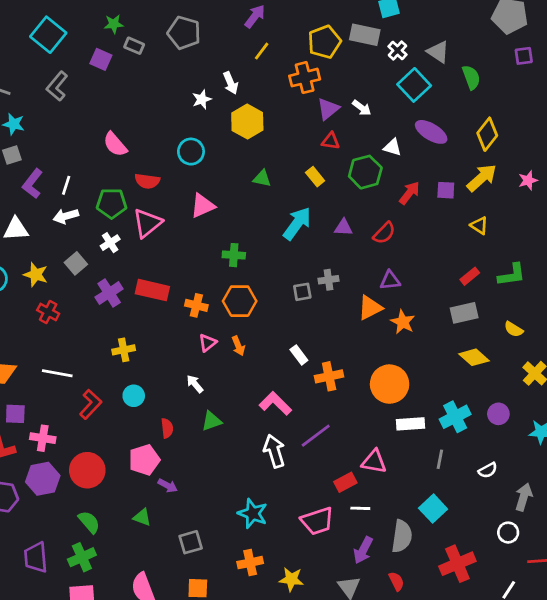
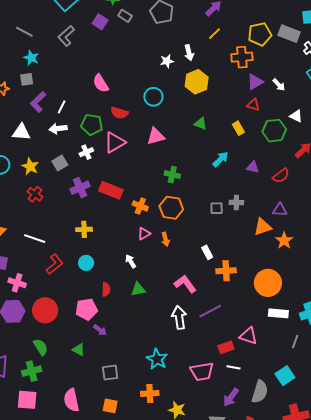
cyan arrow: (297, 223) -> (220, 159), size x0.7

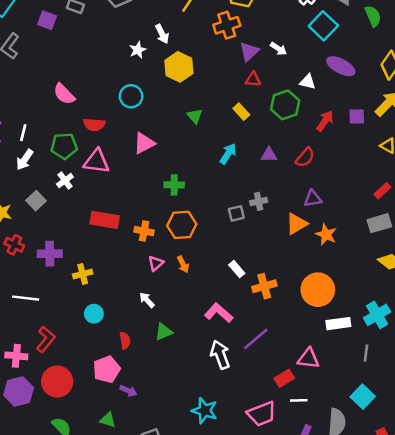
green triangle: (201, 124) -> (195, 116), turned 40
white arrow: (58, 129) -> (25, 160), turned -36
pink triangle: (115, 142) -> (97, 161), turned 50
purple cross: (80, 188) -> (50, 254), moved, turned 36
red L-shape: (55, 264) -> (46, 339), moved

